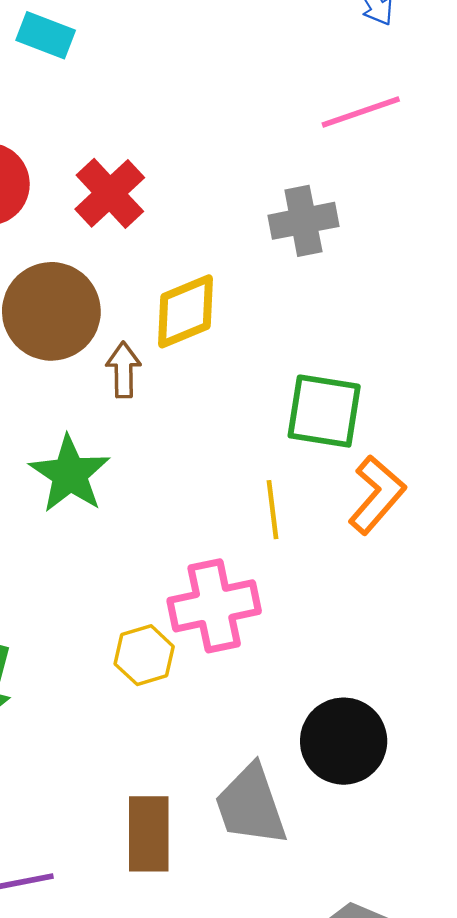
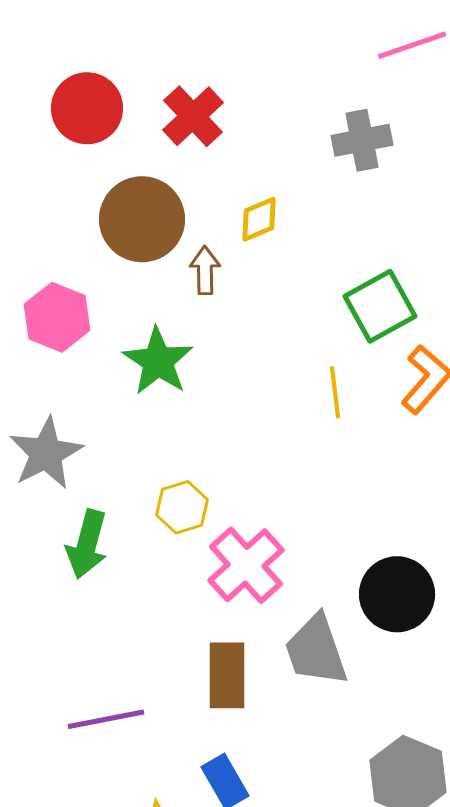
yellow diamond: (185, 311) -> (259, 219), size x0.7
green square: (324, 411) -> (380, 306), turned -38
pink cross: (214, 606) -> (246, 565), moved, turned -30
yellow hexagon: (144, 655) -> (182, 507), moved

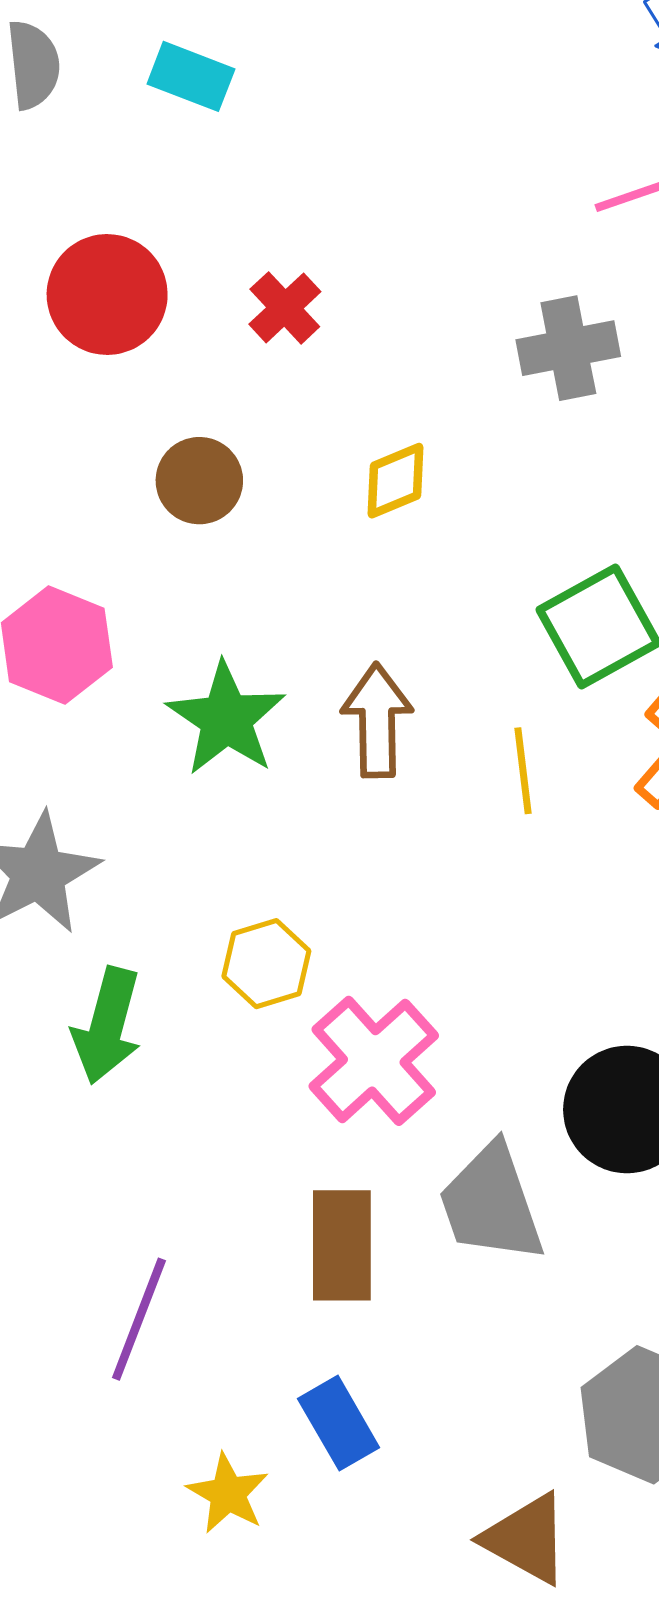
red cross: (193, 116) -> (285, 308), size x0.7
brown circle: (142, 219) -> (199, 481), size x0.6
brown arrow: (205, 270) -> (377, 720), moved, size x1.4
purple line: (106, 719) -> (139, 1319), turned -58

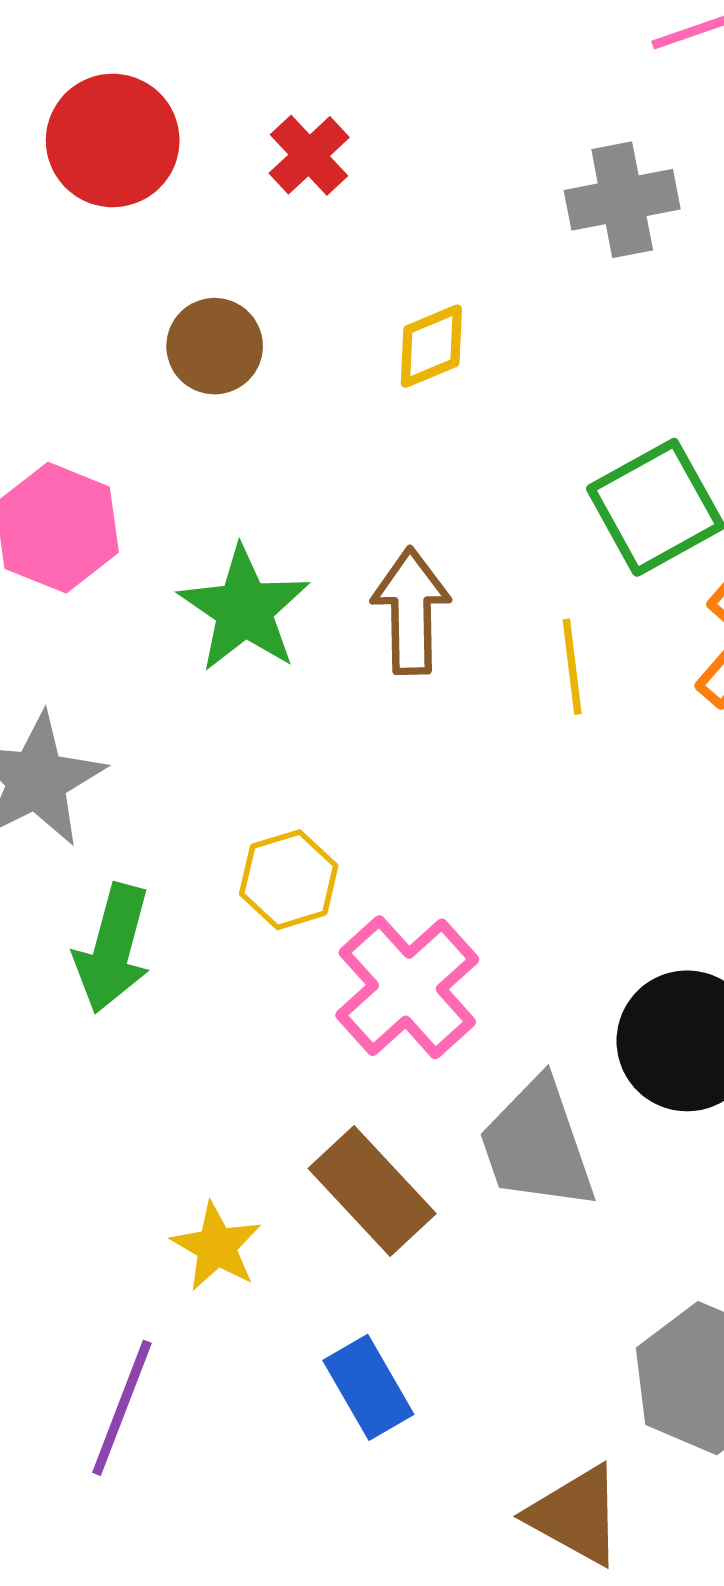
brown rectangle: (342, 1245) -> (372, 1191), turned -43
purple line: (139, 1319) -> (122, 1408), moved
yellow star: (228, 1494) -> (216, 1247), moved

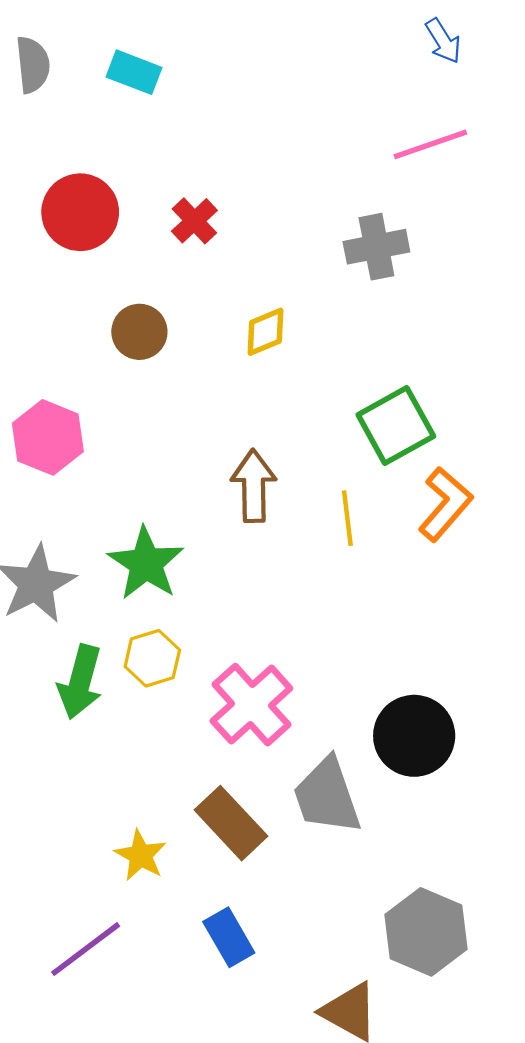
green star: (244, 609) -> (146, 563), moved
yellow hexagon: (289, 880) -> (152, 658), moved
purple line: (122, 1408) -> (86, 949), turned 32

